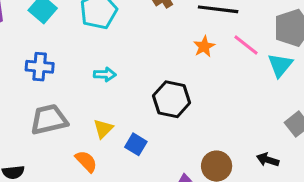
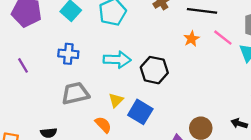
cyan arrow: (105, 74) -> (117, 60), size x1.6
black hexagon: (172, 99) -> (154, 70), moved
blue square: (136, 144) -> (140, 112), size x1.5

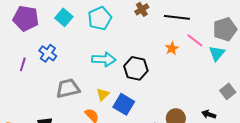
orange star: (191, 39) -> (172, 48), moved
blue cross: (68, 54) -> (48, 53), moved, turned 30
purple line: (23, 65) -> (23, 64), turned 48

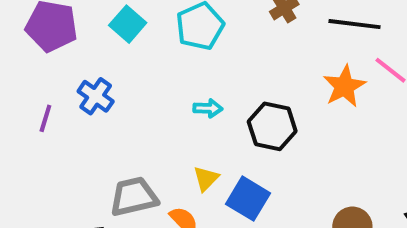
orange star: (172, 48) -> (344, 86), size x1.5
cyan arrow: (104, 59) -> (208, 108), size x0.6
gray trapezoid: (68, 88) -> (134, 197), moved

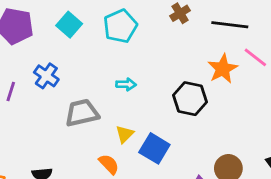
black hexagon: (272, 126) -> (190, 99), moved
gray trapezoid: (134, 197) -> (82, 113), moved

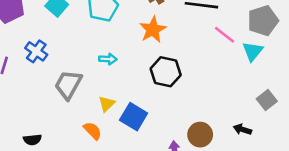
orange star: (223, 69) -> (153, 30), moved
gray trapezoid: (82, 113) -> (68, 85), turned -48

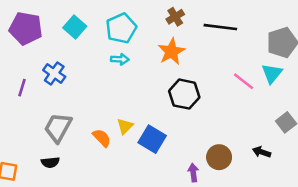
pink line: (224, 35) -> (244, 81), moved
cyan arrow: (108, 59) -> (120, 59), moved
gray trapezoid: (68, 85) -> (58, 128), moved
orange semicircle: (93, 131) -> (102, 138), moved

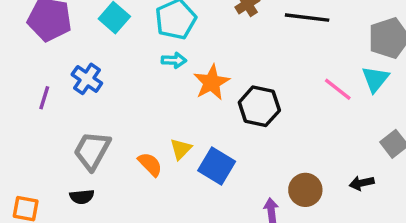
orange star: (171, 52) -> (212, 82), moved
black arrow: (262, 152) -> (362, 183), turned -30

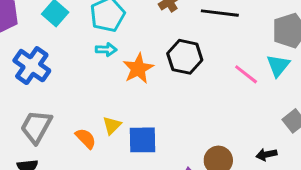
blue cross: (87, 79) -> (32, 66), size x1.4
black hexagon: (259, 106) -> (185, 57), moved
blue square: (217, 166) -> (143, 140), turned -32

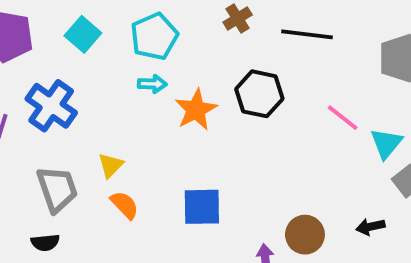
cyan triangle: (278, 66) -> (386, 143), moved
yellow triangle: (112, 125) -> (111, 165), moved
gray trapezoid: (36, 127) -> (57, 189), turned 132

